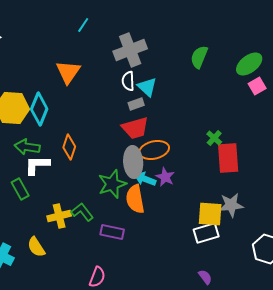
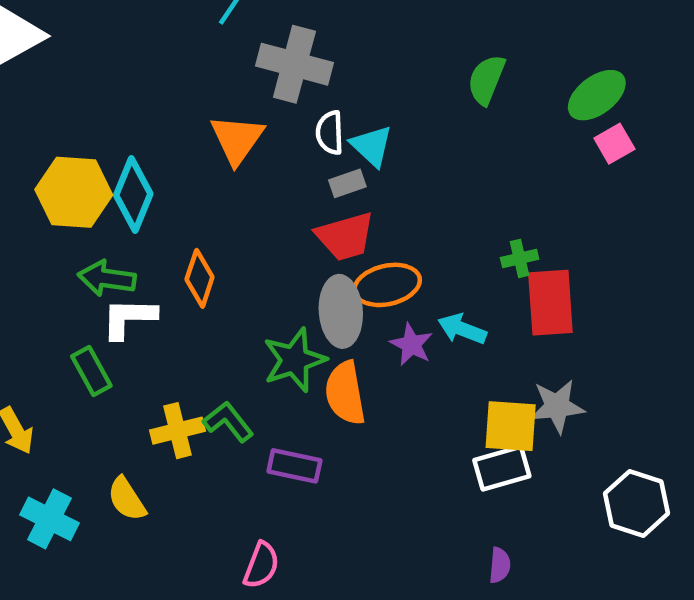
gray cross: (130, 50) -> (294, 64), moved, turned 36
orange triangle: (68, 72) -> (237, 139), moved
green cross: (214, 138) -> (520, 258), turned 35
cyan arrow: (145, 179) -> (462, 329), moved
purple semicircle: (205, 277) -> (500, 565), turned 42

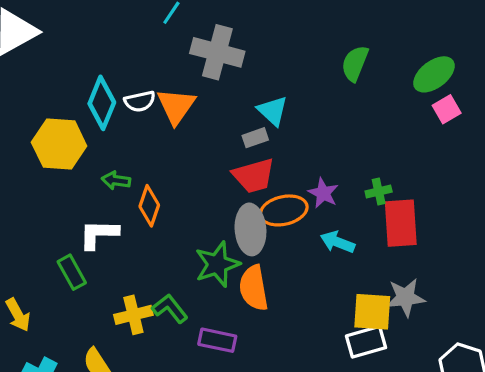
white semicircle: (330, 133) -> (140, 101), moved, turned -100
cyan diamond: (133, 194) -> (102, 103), moved
green arrow: (107, 278) -> (116, 180), moved, size x0.7
purple star: (411, 345) -> (323, 193), moved

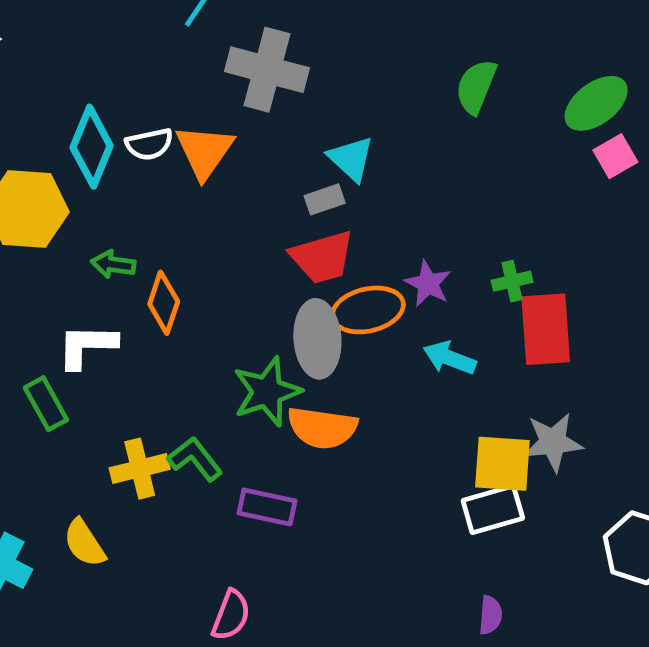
orange semicircle: (254, 288) -> (322, 428), turned -72

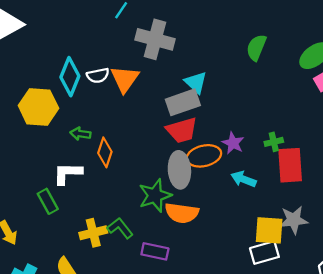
gray rectangle: (325, 199) -> (183, 102), size x1.8

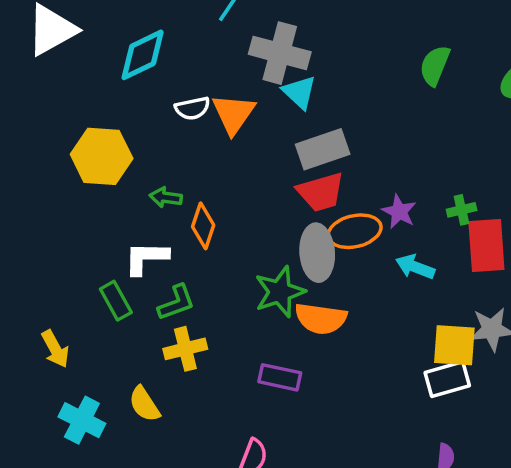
cyan diamond: (70, 77) -> (143, 55), moved, turned 42
cyan triangle: (196, 82) -> (299, 92), moved
green L-shape: (120, 228) -> (176, 303), moved, turned 108

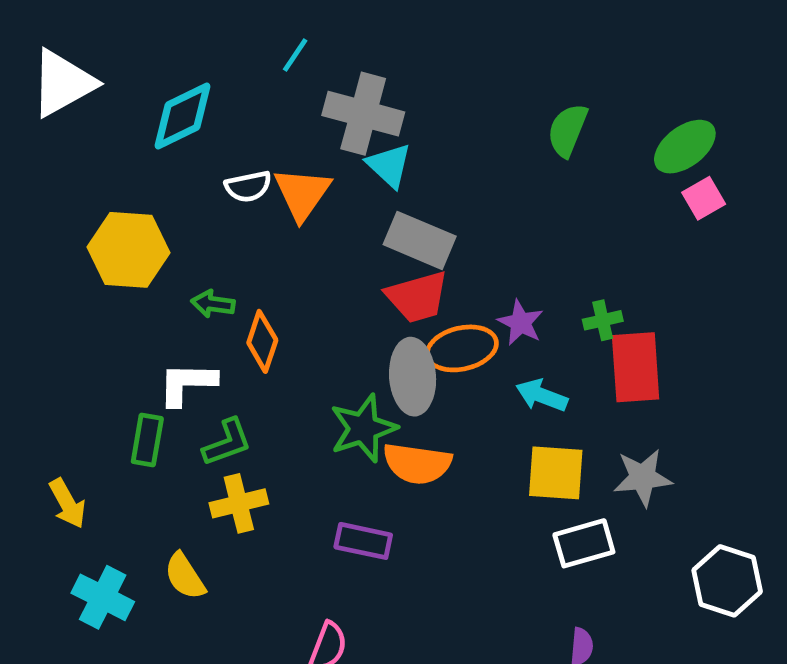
gray rectangle: (323, 149) -> (420, 240), turned 42
green rectangle: (116, 301) -> (147, 440), turned 39
yellow square: (454, 345) -> (556, 473), moved

